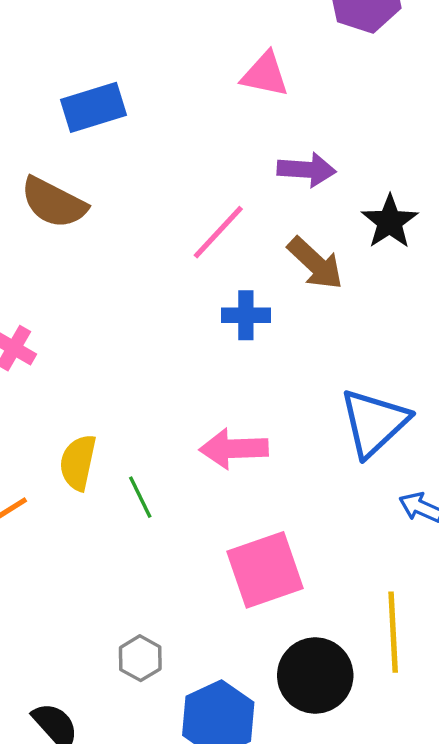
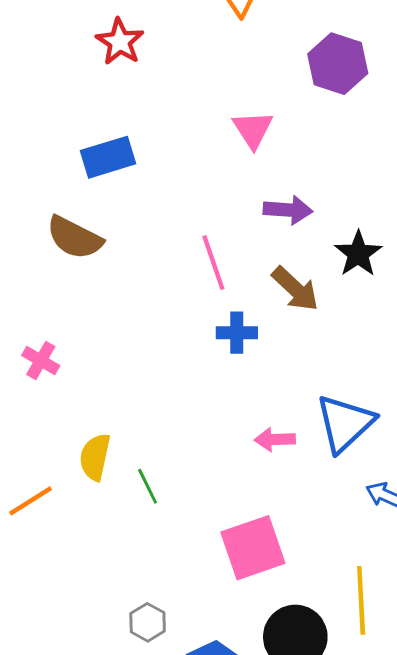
pink triangle: (265, 74) -> (253, 129), turned 45
pink line: (218, 232) -> (213, 263), turned -62
pink arrow: (234, 449) -> (275, 439), moved, size x0.7

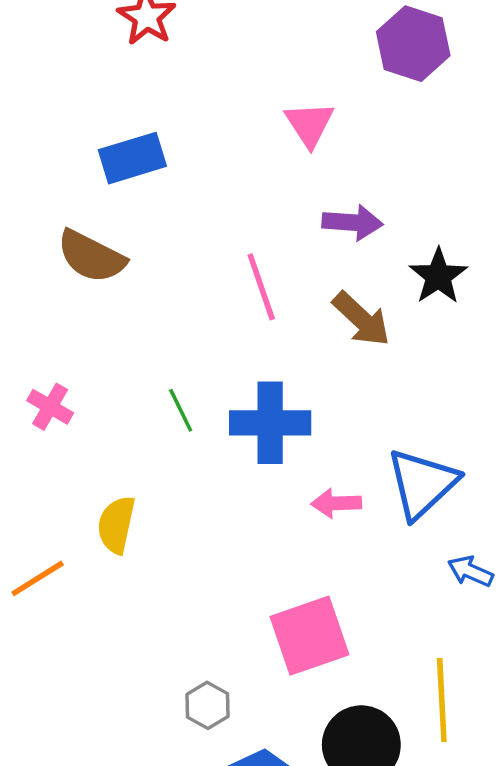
blue cross: (237, 333) -> (270, 423), moved, size x1.6
green line: (148, 486) -> (181, 410), moved
gray hexagon: (148, 622) -> (208, 705), moved

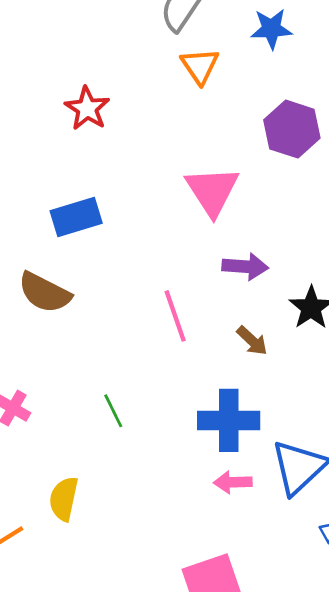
pink triangle: (309, 124) -> (212, 191), size x1.4
brown arrow: (361, 319) -> (252, 341), size x0.7
blue cross: (270, 423) -> (229, 420), moved

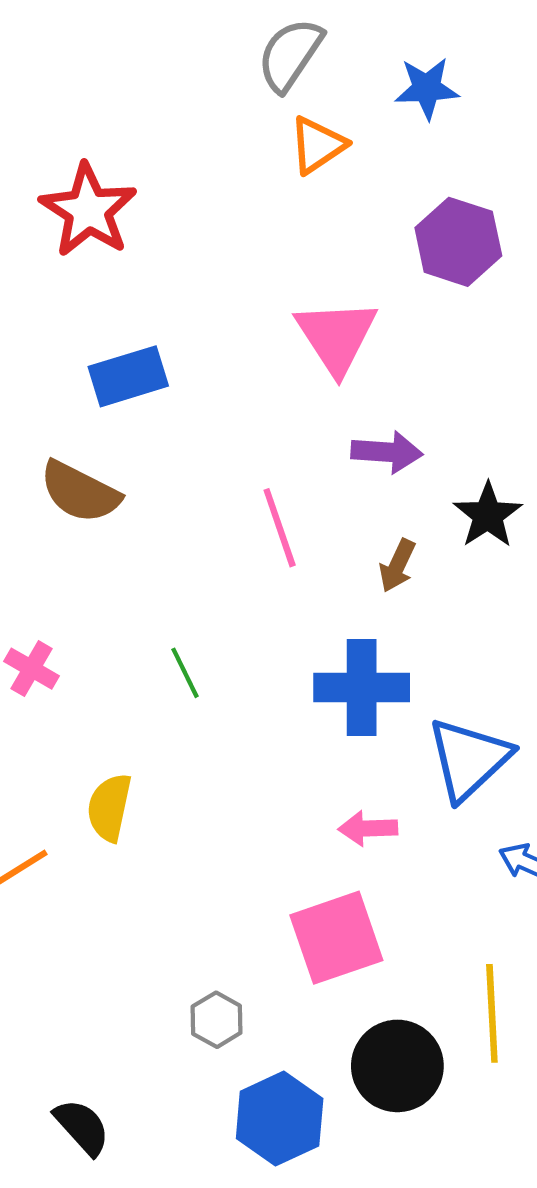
orange triangle: (200, 66) -> (317, 145), turned 30
red star: (87, 108) -> (88, 210), moved, size x1.4
brown arrow: (252, 341) -> (397, 566), turned 72
pink arrow: (233, 482) -> (368, 828), moved

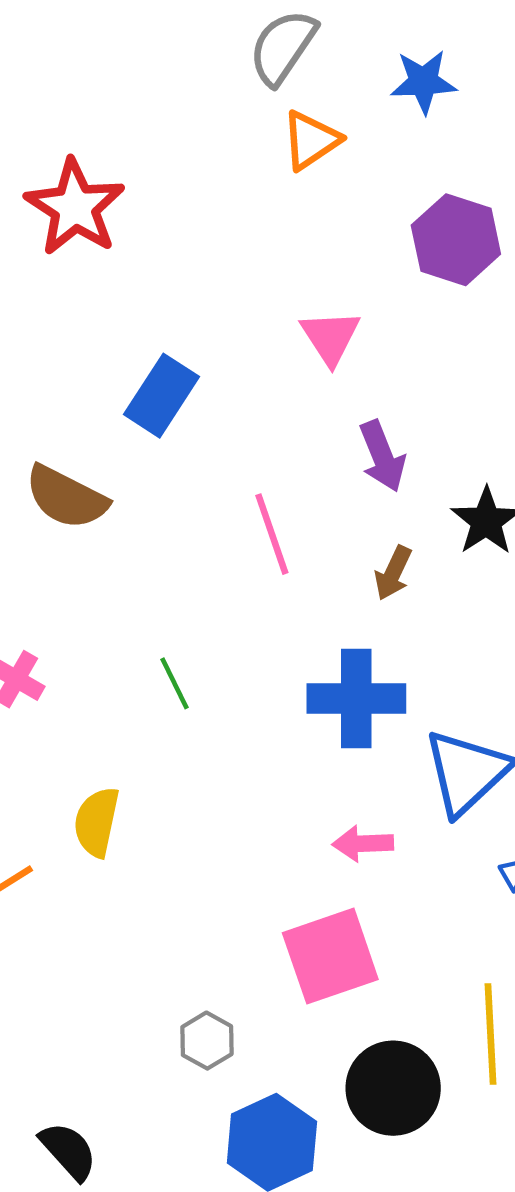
pink triangle: (336, 336) -> (330, 337), size x0.7
blue rectangle: (128, 376) -> (162, 396), moved, turned -40
purple arrow: (387, 452) -> (382, 456), turned 64

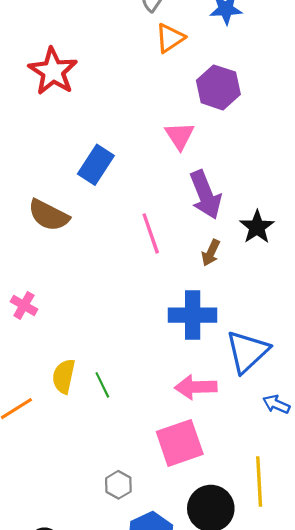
purple hexagon: (456, 240) -> (218, 87), moved
purple arrow: (382, 456) -> (205, 195), size x1.4
green line: (175, 683) -> (102, 385), moved
pink arrow: (363, 844) -> (196, 387), size x1.4

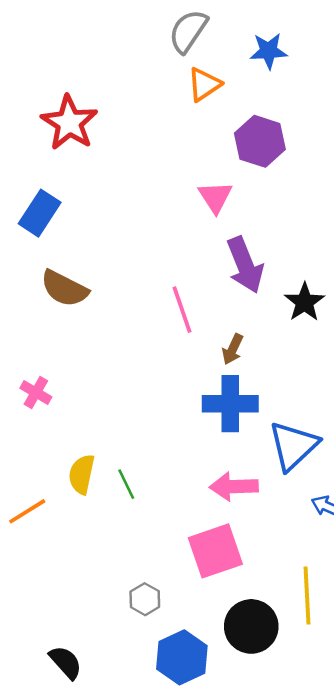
blue rectangle: (96, 165) -> (40, 213), moved
brown arrow: (211, 253) -> (233, 349), moved

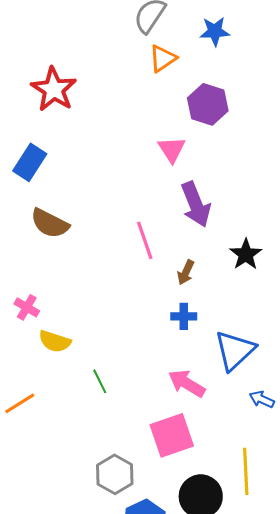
black star: (304, 302) -> (246, 254), moved
blue cross: (230, 404) -> (184, 316), size x0.6
yellow semicircle: (82, 474) -> (55, 341), moved, turned -84
pink arrow: (234, 487) -> (187, 383), turned 33
gray hexagon: (145, 599) -> (115, 474), size x1.5

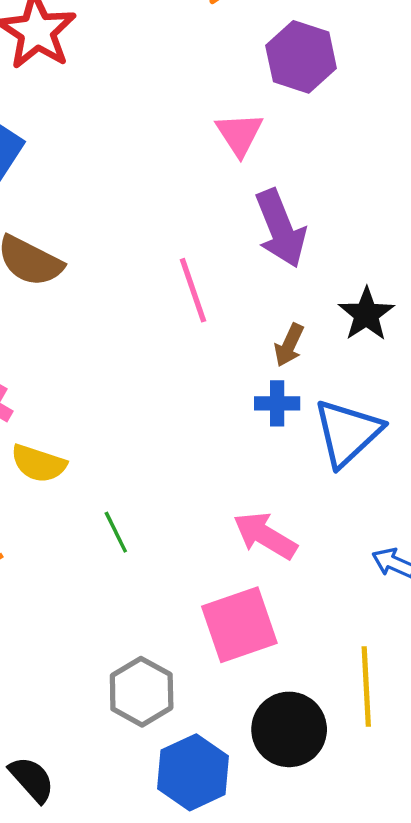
brown arrow: (186, 272) -> (289, 345), moved
blue cross: (184, 316) -> (277, 403), moved
blue triangle: (235, 350) -> (347, 433), moved

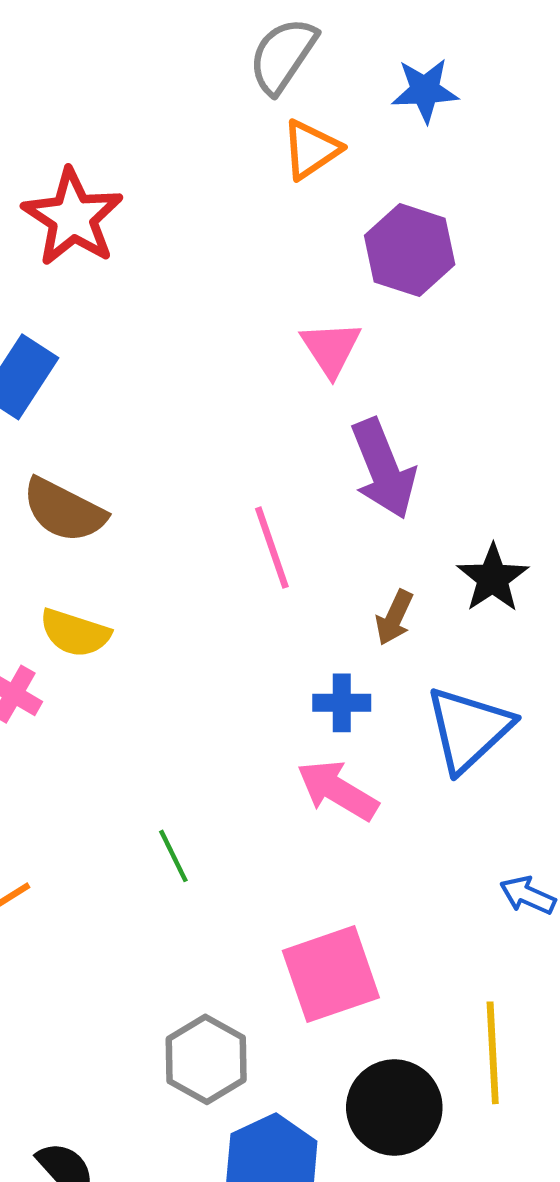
blue cross: (277, 403) -> (342, 703), moved
yellow semicircle: (39, 464) -> (75, 633), moved
pink arrow: (265, 536) -> (337, 790), moved

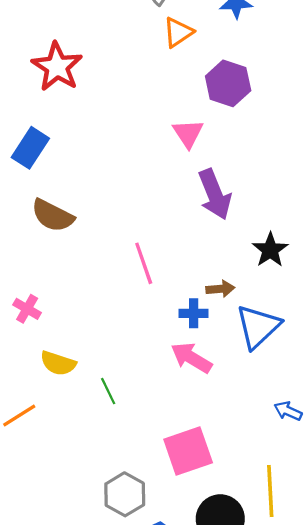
pink line: (272, 548) -> (144, 263), moved
brown arrow: (394, 618) -> (220, 289), moved, turned -120
yellow semicircle: (75, 633) -> (58, 363), moved

